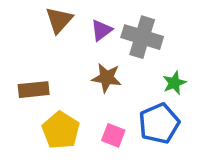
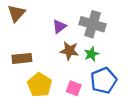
brown triangle: (59, 20) -> (16, 13), moved
purple triangle: (101, 30) -> (59, 26), moved
green star: (174, 83) -> (91, 54), moved

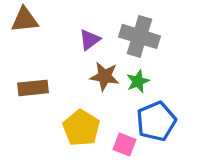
brown triangle: (16, 13) -> (25, 20), turned 42
yellow pentagon: (40, 85) -> (81, 128), moved
pink square: (74, 88) -> (125, 145), moved

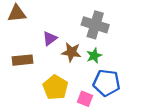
purple triangle: (90, 40) -> (50, 39), moved
blue pentagon: (156, 121) -> (107, 83), turned 30

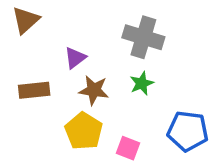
brown triangle: (17, 14) -> (26, 20), turned -36
brown star: (71, 52) -> (94, 90), moved
blue pentagon: (107, 83) -> (188, 131), moved

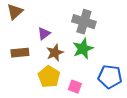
green star: (142, 83) -> (83, 49), size x1.5
brown star: (94, 90) -> (55, 53), turned -30

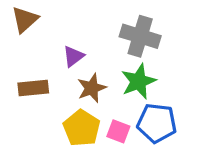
blue pentagon: (110, 77) -> (157, 123), moved
pink square: (75, 87) -> (118, 131), moved

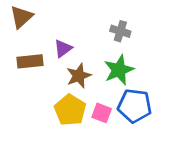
gray cross: (140, 36) -> (120, 31), size x0.6
brown rectangle: (33, 88) -> (30, 61), moved

